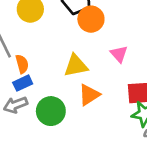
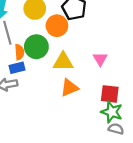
orange circle: (91, 19) -> (57, 26), moved
green circle: (51, 111) -> (36, 47), moved

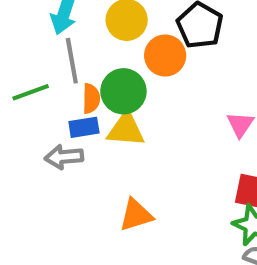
yellow triangle: (63, 62) -> (126, 130), moved
orange triangle: (69, 88) -> (136, 215), moved

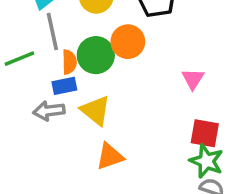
orange circle: (165, 56) -> (128, 42), moved
yellow triangle: (126, 130) -> (96, 110), moved, turned 36

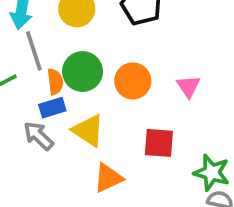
orange circle: (128, 42) -> (133, 81), moved
gray arrow: (49, 111) -> (38, 136), turned 56
red square: (205, 133) -> (159, 143), moved

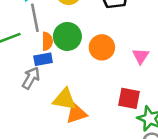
yellow triangle: (88, 130) -> (65, 99), moved, turned -30
gray arrow: (38, 136) -> (31, 78), turned 70
red square: (159, 143) -> (129, 98), moved

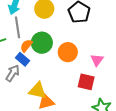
orange semicircle: (47, 41) -> (26, 46), turned -144
blue rectangle: (43, 59) -> (22, 59), turned 48
red square: (129, 98) -> (86, 82), moved

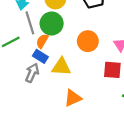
green circle: (42, 43) -> (52, 24), moved
yellow triangle: (38, 91) -> (61, 67), moved

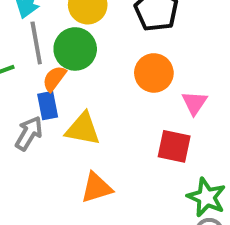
orange circle: (88, 41) -> (154, 73), moved
blue rectangle: (40, 56) -> (48, 106), turned 40

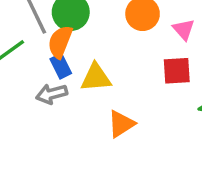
orange semicircle: (54, 79) -> (60, 42), size x1.4
gray arrow: (29, 133) -> (52, 94), turned -120

